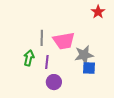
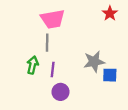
pink trapezoid: (64, 41) -> (53, 19), moved
blue square: (89, 68) -> (110, 75), moved

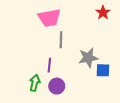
gray line: (47, 43) -> (61, 40), moved
green arrow: (32, 65) -> (35, 83), moved

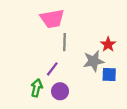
red star: (103, 13) -> (108, 44), moved
purple line: (49, 65) -> (52, 69), turned 32

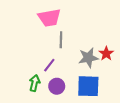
red star: (108, 44) -> (106, 54), moved
blue square: (109, 75) -> (88, 86), moved, size x1.6

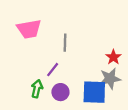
pink trapezoid: (49, 18) -> (29, 29), moved
gray star: (88, 58) -> (110, 79), moved

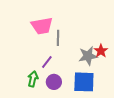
pink trapezoid: (29, 29) -> (42, 26), moved
gray star: (110, 79) -> (88, 56), moved

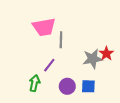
purple circle: (54, 82) -> (67, 86), moved
blue square: (84, 82) -> (88, 86), size x0.6

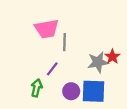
blue square: (88, 86) -> (93, 91), size x1.6

